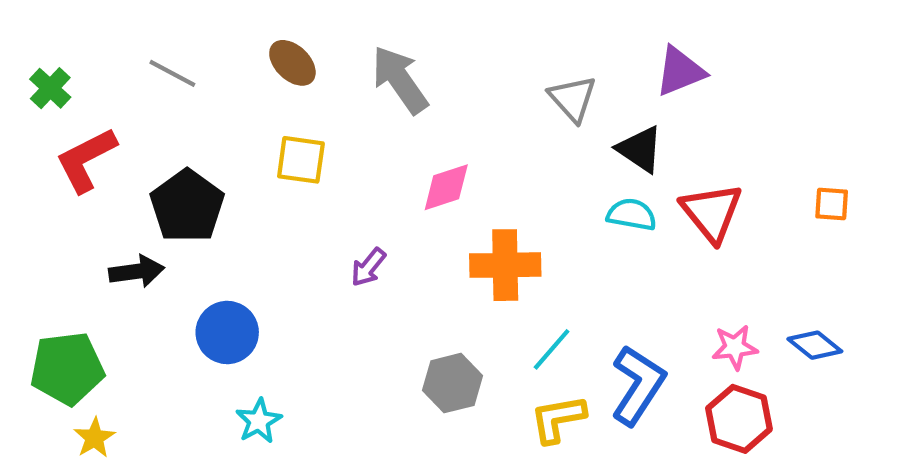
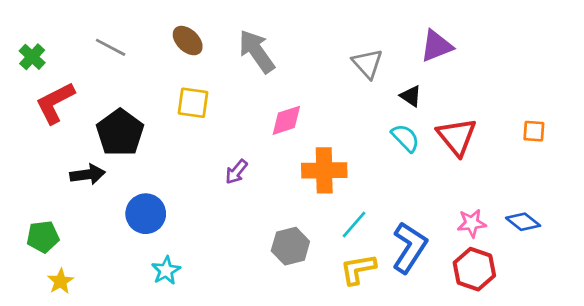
black triangle: (640, 149) -> (411, 96), size x0.7
cyan semicircle: (632, 215) -> (405, 138), turned 36
green pentagon: (67, 368) -> (43, 237), size x0.7

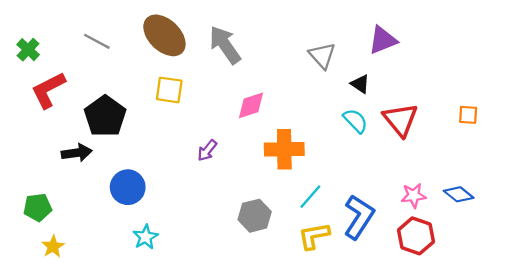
brown ellipse: (188, 41) -> (164, 35), size x1.6

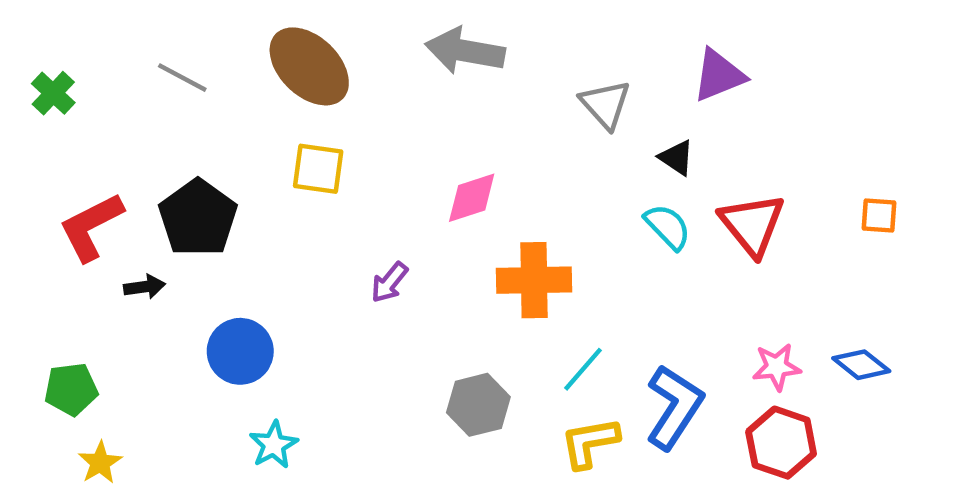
gray arrow: (225, 45) -> (465, 51), moved, turned -45
red L-shape: (48, 90) -> (91, 227), moved
black arrow: (77, 153) -> (145, 287), size x0.7

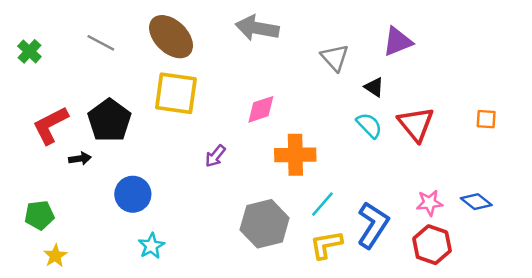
yellow square: (318, 169) -> (176, 93), size x1.5
gray hexagon: (478, 405) -> (265, 224), size x1.4

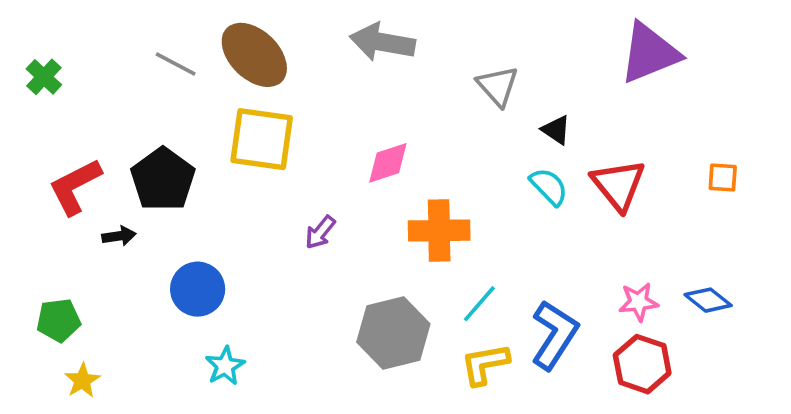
purple triangle: (397, 42) -> (650, 53), moved, size x1.4
gray line: (101, 43) -> (176, 64), moved

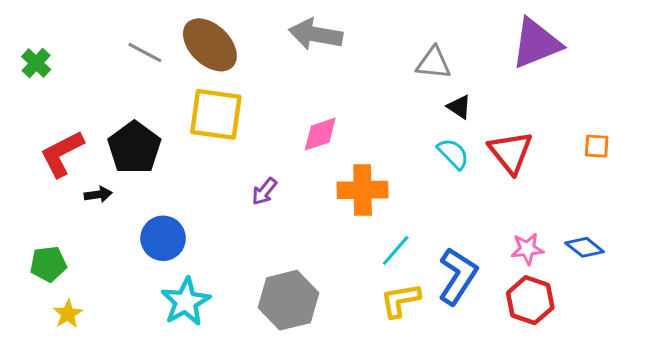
gray triangle: (498, 86) -> (434, 63), moved, turned -42
gray hexagon: (393, 333) -> (288, 300), moved
cyan star: (225, 366) -> (186, 302), size x1.5

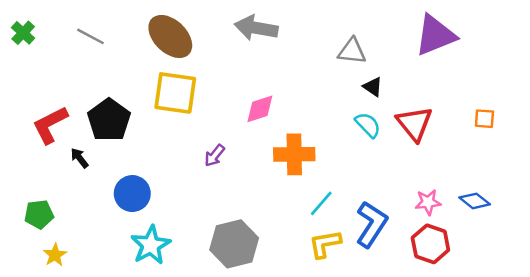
gray line: (145, 52) -> (91, 36), moved
green cross: (36, 63) -> (23, 33), moved
black arrow: (98, 194) -> (79, 158), turned -120

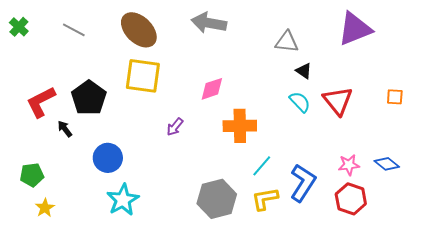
gray hexagon: (234, 244) -> (217, 199), moved

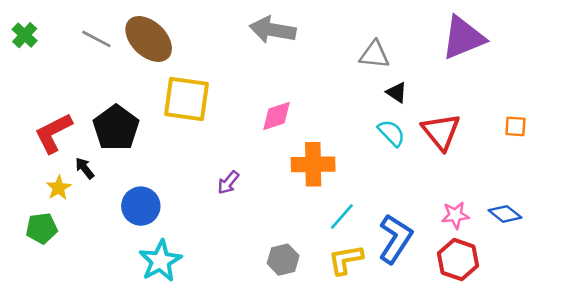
brown ellipse: (139, 30) -> (149, 39), moved
purple arrow: (175, 127) -> (228, 183), moved
gray hexagon: (217, 199) -> (283, 260), size x0.6
yellow star: (45, 208) -> (59, 188), moved

